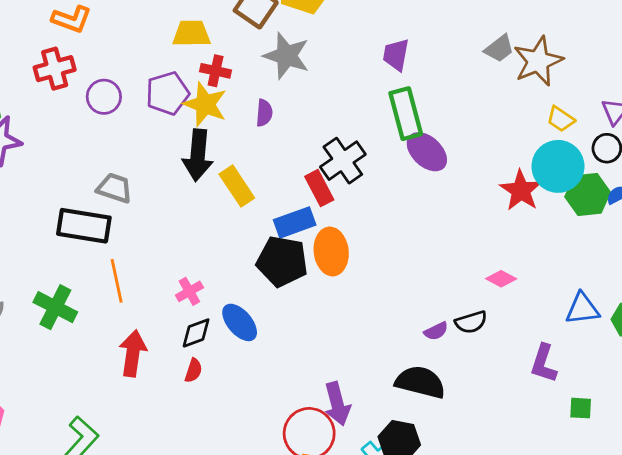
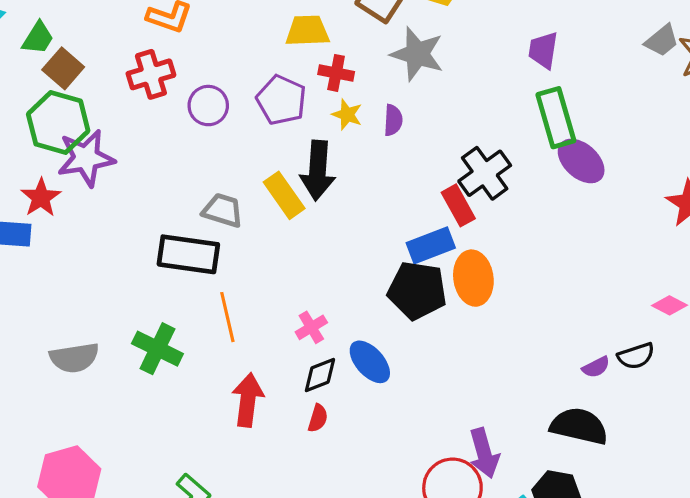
purple pentagon: (167, 93) -> (281, 100), turned -30
yellow star: (205, 104) -> (347, 115), moved, size x0.6
yellow rectangle: (237, 186) -> (284, 195), moved

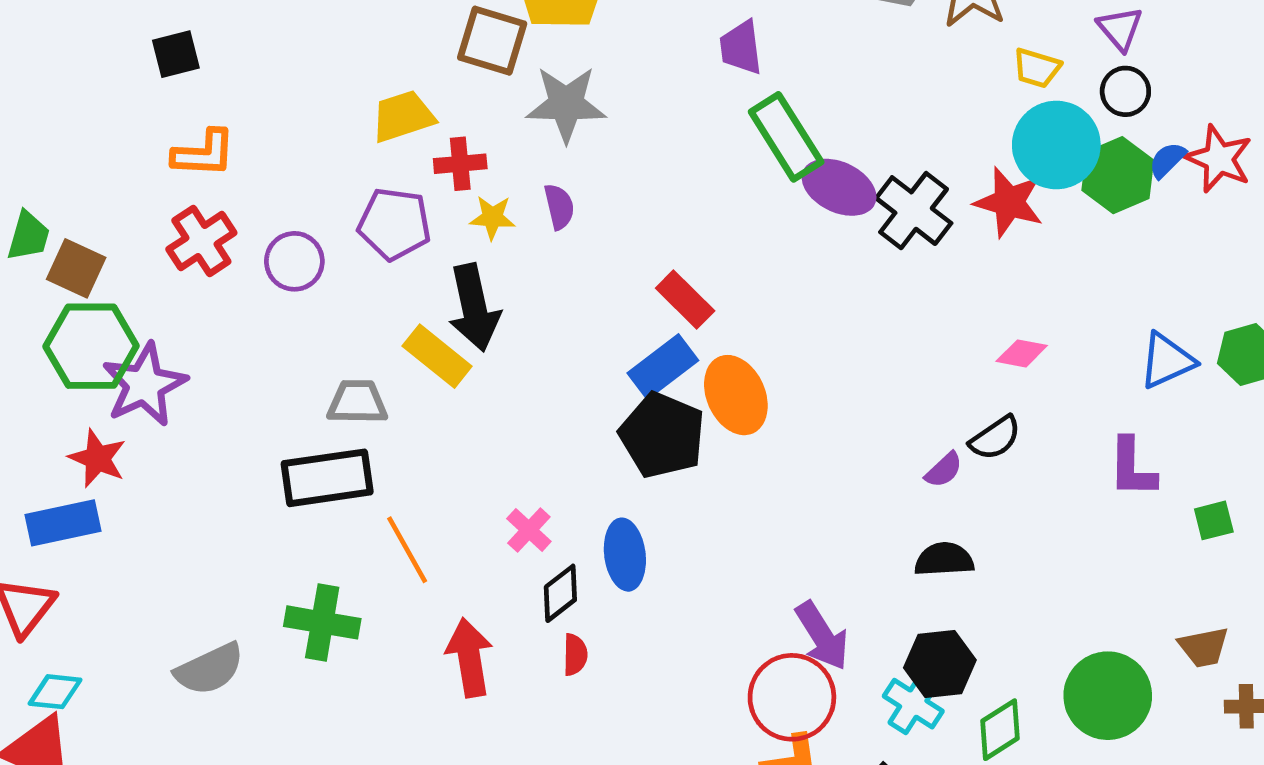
black cross: (485, 173) -> (914, 211), moved
black pentagon: (417, 290) -> (662, 435), turned 30
blue ellipse: (370, 362) -> (625, 555), turned 51
black semicircle: (579, 426) -> (944, 559), size x0.7

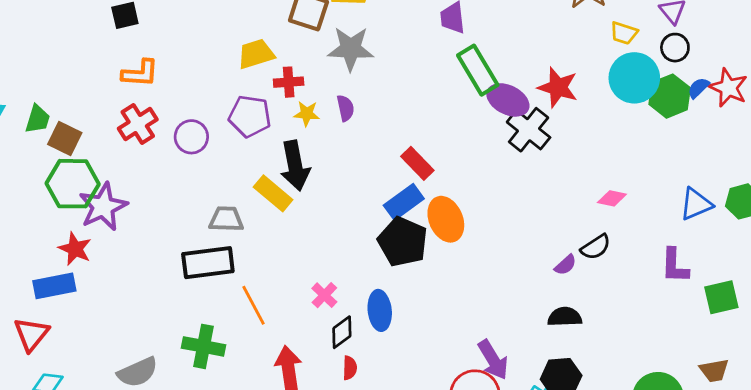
red star: (1009, 202) -> (558, 87), moved
black cross: (914, 211) -> (529, 130), moved
green square: (1214, 520) -> (721, 297), size x1.5

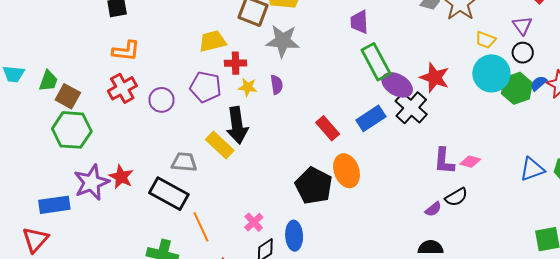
blue rectangle: (404, 202) -> (371, 118), moved
purple star: (103, 207) -> (92, 182), moved
red star: (75, 249) -> (121, 177), moved
black rectangle: (208, 263) -> (169, 194), turned 33
purple L-shape: (675, 266) -> (444, 161), moved

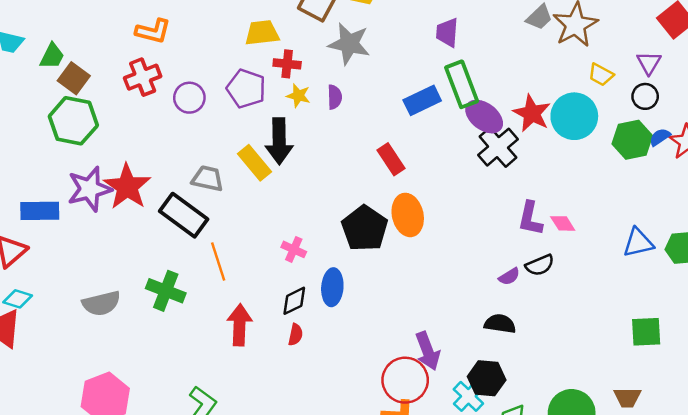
cyan circle: (491, 73) -> (574, 116), moved
blue rectangle: (371, 118) -> (422, 100), moved
pink diamond: (470, 162) -> (563, 223), turned 35
red star: (121, 177) -> (127, 187), size x1.5
pink cross: (254, 222) -> (294, 249), moved, turned -30

